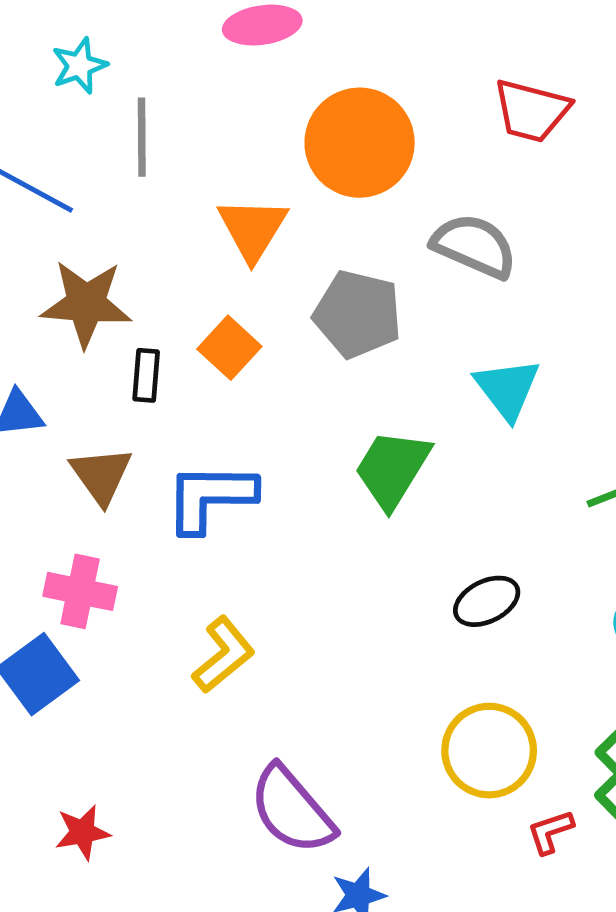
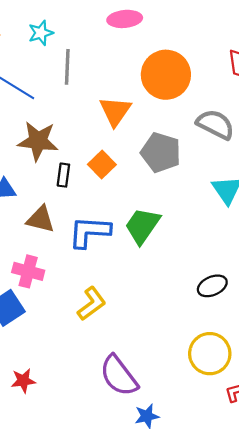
green trapezoid: (392, 469) -> (142, 226), moved
brown triangle: (101, 475) -> (41, 219), turned -44

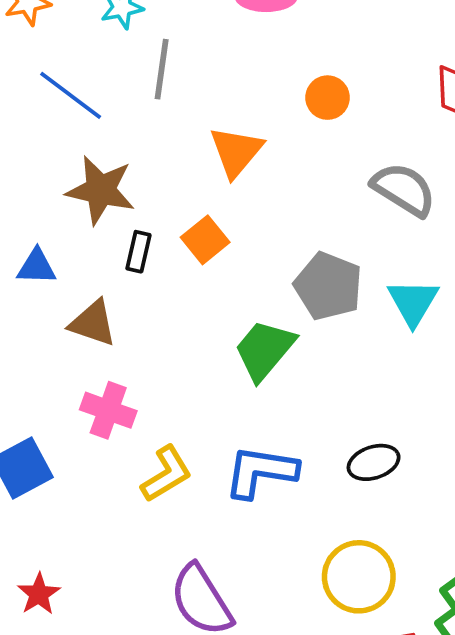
orange circle: (166, 75) -> (328, 98), size x0.5
gray pentagon: (161, 152) -> (328, 286), moved
blue L-shape: (89, 232) -> (261, 472), moved
pink cross: (28, 271) -> (108, 410), moved
red star: (23, 381) -> (39, 594), turned -30

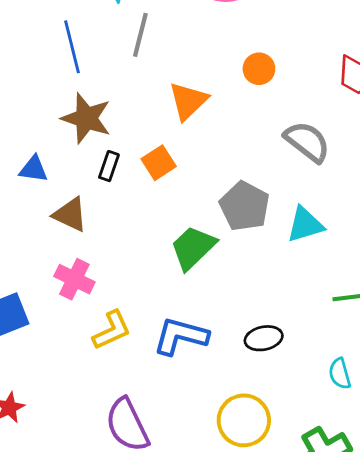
blue line: (71, 95) -> (72, 47), turned 33
cyan triangle: (413, 302) -> (305, 225), turned 36

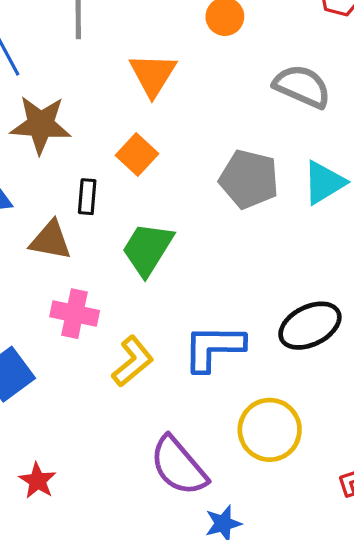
black rectangle: (109, 166) -> (87, 197), moved
green trapezoid: (193, 248) -> (147, 249), moved
black ellipse: (264, 338) -> (310, 326), size x1.4
yellow circle: (244, 420) -> (270, 430), moved

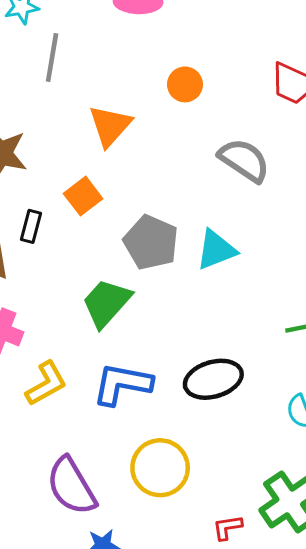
gray pentagon: (249, 179) -> (151, 242), moved
cyan triangle: (324, 183) -> (216, 250), moved
green trapezoid: (147, 249) -> (106, 303), moved

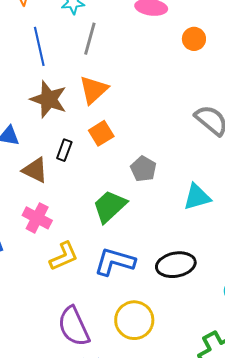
orange circle: (185, 84) -> (194, 39), moved
orange triangle: (110, 126) -> (93, 90), moved
gray pentagon: (151, 242) -> (143, 169), size x0.7
cyan triangle: (216, 250) -> (197, 197), moved

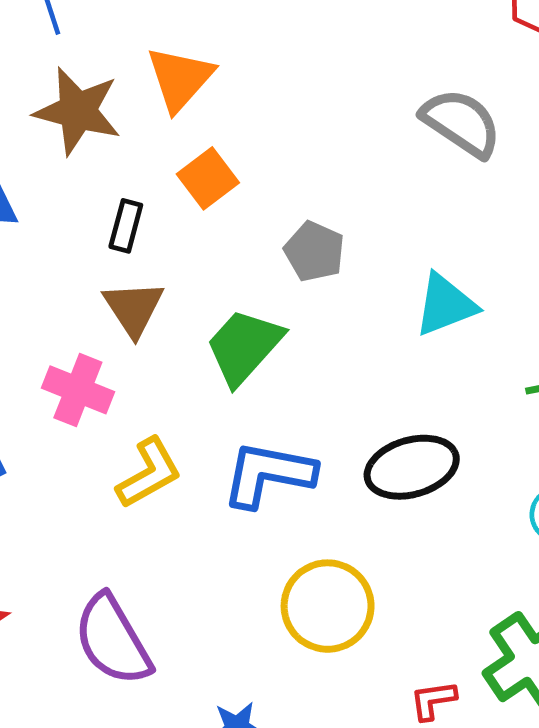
brown triangle: (35, 170) -> (134, 308), moved, turned 36
purple semicircle: (74, 326) -> (113, 640), moved

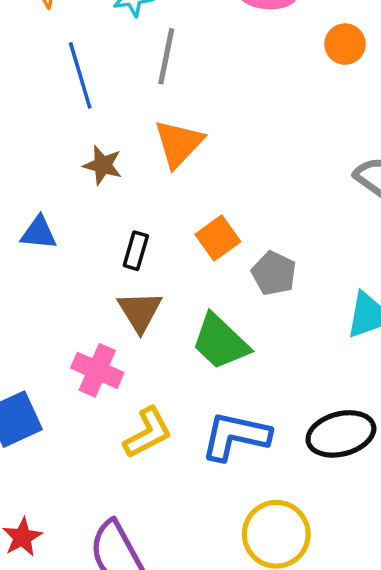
brown star: (78, 111) -> (103, 165), size x0.6
orange square: (208, 178) -> (218, 238), moved
green trapezoid: (244, 346) -> (220, 342), turned -90

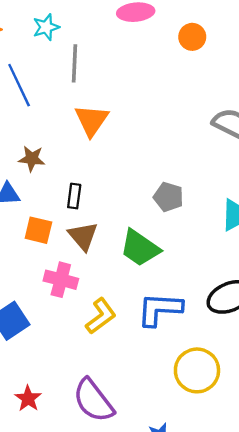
brown star: (103, 165) -> (32, 159), moved
orange square: (218, 238) -> (38, 230), moved, turned -32

